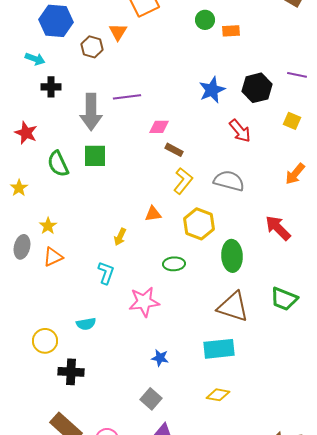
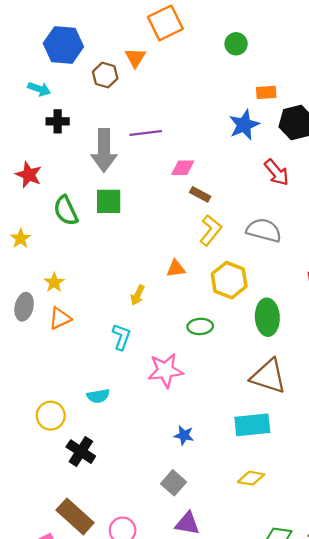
orange rectangle: (231, 31) -> (266, 92), moved
black cross: (71, 372) -> (81, 452), turned 30

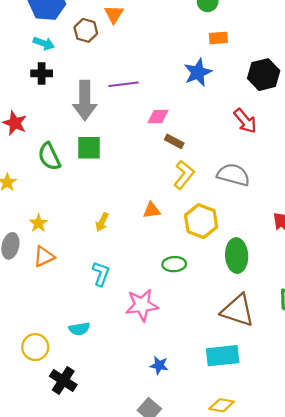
cyan arrow: (39, 89) -> (44, 43), moved
orange rectangle: (266, 92) -> (218, 38), moved
blue star: (244, 125) -> (198, 72), moved
yellow arrow: (138, 295) -> (102, 222), moved

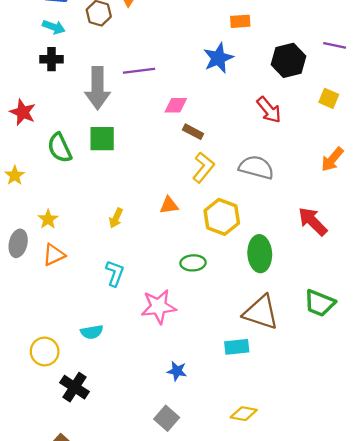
cyan rectangle: (223, 356) -> (237, 347), moved, size x0.7

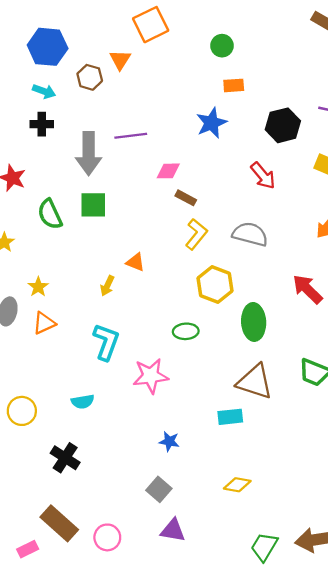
orange triangle: (169, 205) -> (135, 262), moved, turned 30
cyan L-shape: (115, 273) -> (106, 342), size x1.4
yellow circle: (45, 351) -> (22, 411), moved

